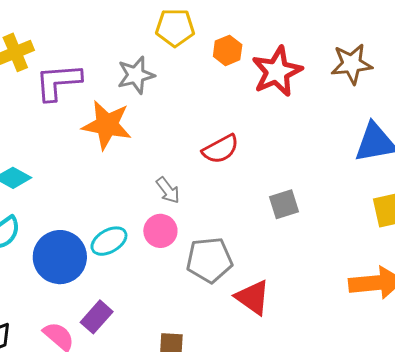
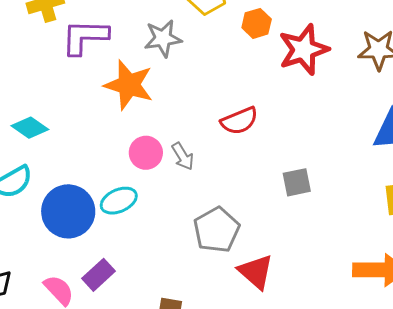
pink circle: (160, 231) -> (146, 153), moved
gray pentagon: (209, 260) -> (217, 230), turned -30

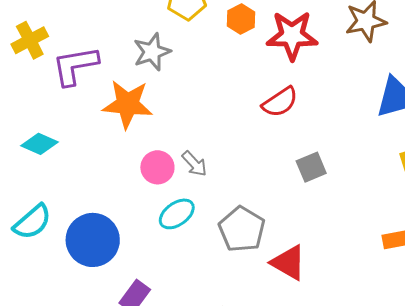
red star: (304, 50) -> (292, 35), turned 30
red semicircle: (239, 121) -> (280, 102), moved
cyan diamond: (30, 128) -> (40, 144), moved
cyan ellipse: (119, 201) -> (177, 214), moved

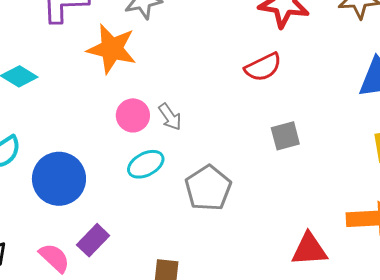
red triangle: (288, 263) -> (309, 249), moved, turned -42

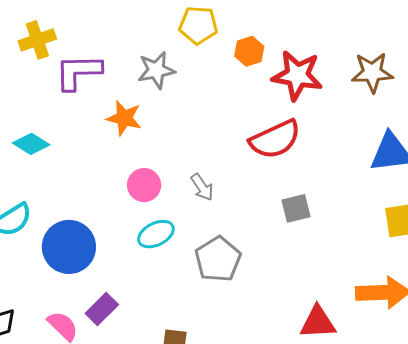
orange star: (112, 49) -> (124, 118), size x0.7
red semicircle: (263, 67) -> (275, 139), size x1.4
gray arrow: (170, 117) -> (202, 187), moved

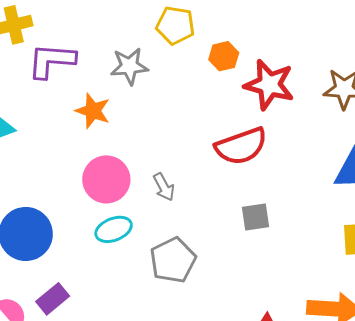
pink circle: (144, 185) -> (106, 179), size x1.4

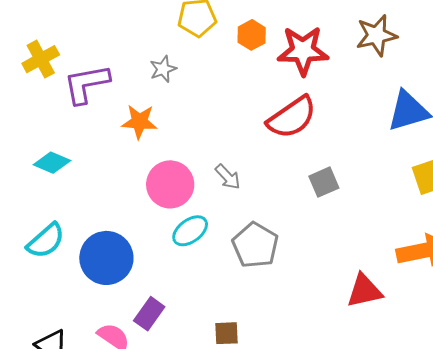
gray star: (129, 66) -> (163, 69), size x0.7

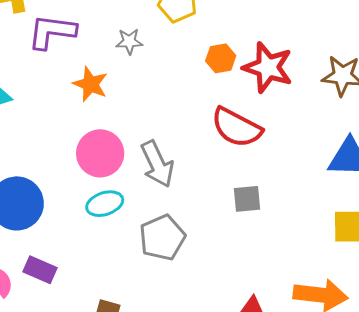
orange hexagon: (252, 35) -> (221, 58), moved
red semicircle: (292, 117) -> (237, 127), turned 44
gray arrow: (228, 177) -> (157, 164), size x1.6
purple rectangle: (149, 314) -> (40, 270), turned 60

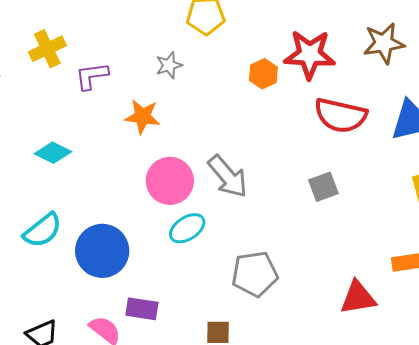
purple L-shape: (52, 32) -> (92, 76), size x0.7
orange hexagon: (221, 58) -> (263, 74), moved
red semicircle: (237, 127) -> (341, 115), moved
gray pentagon: (162, 238) -> (255, 274), moved, turned 30

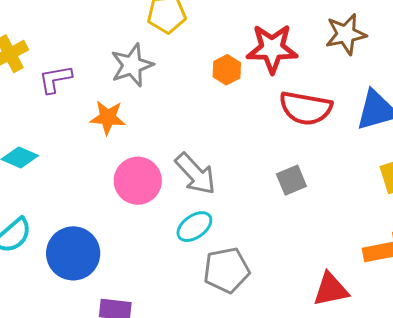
gray star: (169, 65) -> (132, 65), size x1.6
cyan ellipse: (187, 228) -> (194, 227), moved

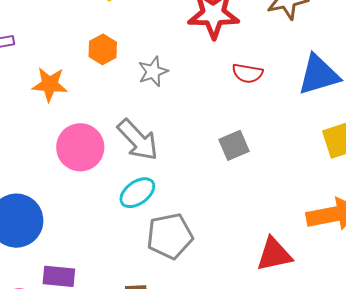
gray star: (132, 65) -> (153, 72), moved, size x0.7
orange hexagon: (227, 70) -> (103, 49), moved
red semicircle: (306, 108) -> (247, 73), size x0.6

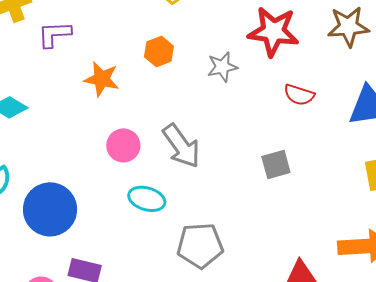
gray star: (153, 72) -> (222, 67), moved
pink circle: (80, 147) -> (123, 145), size x0.7
cyan ellipse: (137, 193) -> (147, 199), moved, turned 45

